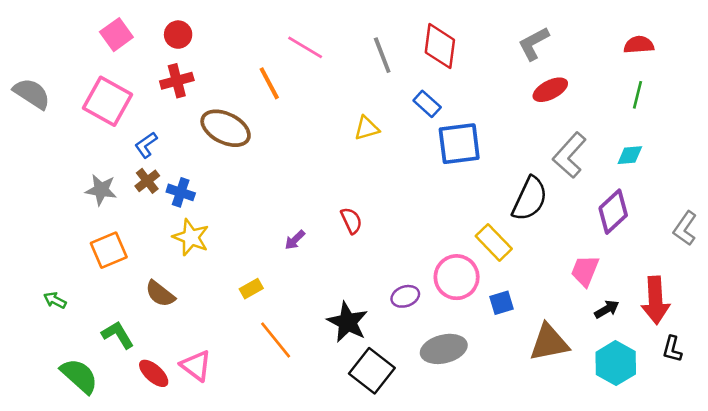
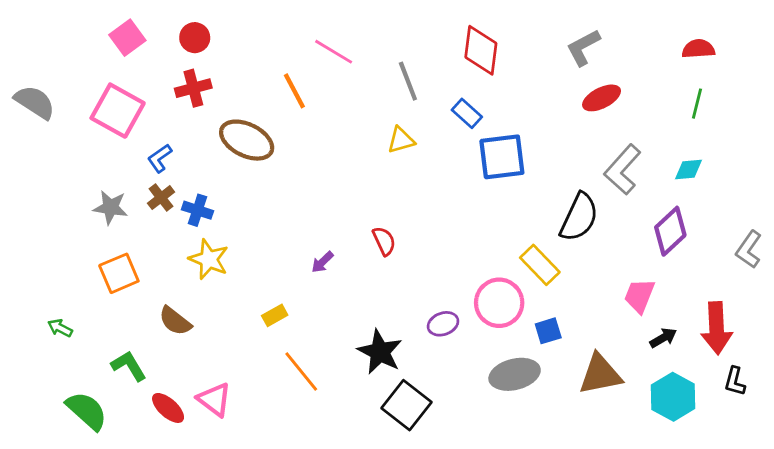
gray line: (382, 55) -> (408, 81), moved
gray ellipse: (444, 349) -> (515, 374), moved

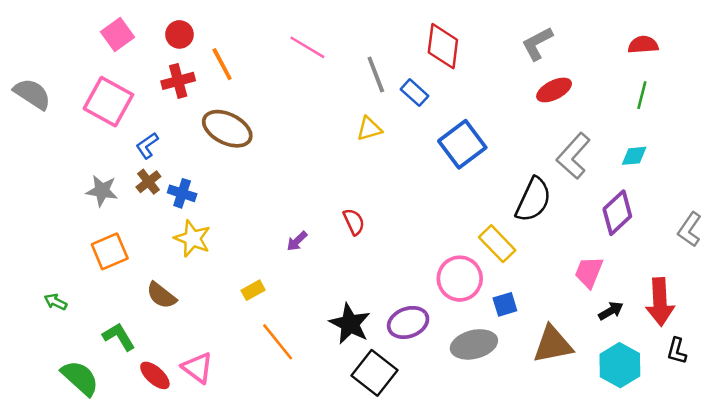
orange line: (294, 91) -> (222, 64), moved
blue rectangle: (467, 113) -> (415, 93), moved
blue square: (502, 157) -> (462, 144), turned -30
purple ellipse: (443, 324) -> (408, 322), moved, size x1.4

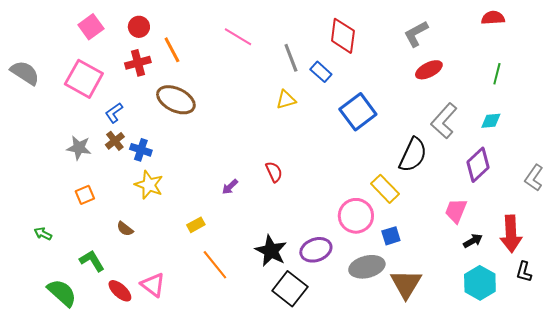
red semicircle: (643, 45) -> (493, 18), moved
orange square: (110, 251) -> (85, 195), size x0.7
brown semicircle: (161, 295) -> (125, 229), size x0.7
brown triangle: (553, 344) -> (406, 284), moved, turned -48

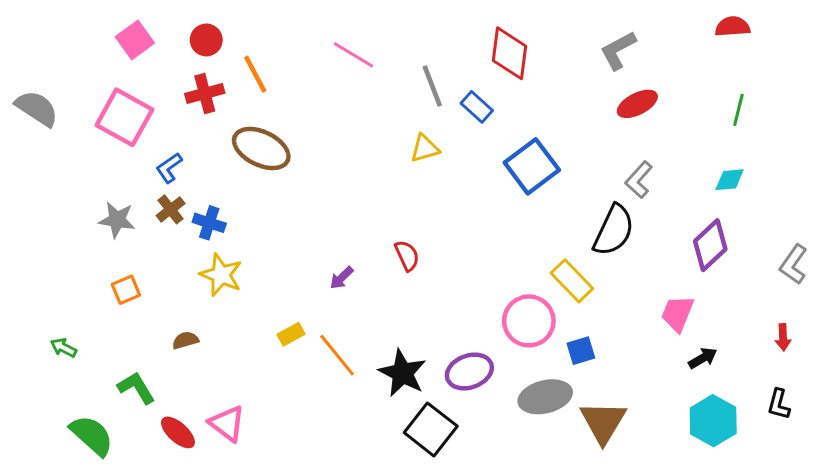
gray L-shape: (444, 121) -> (639, 180), moved, size x0.7
brown semicircle: (125, 229) -> (185, 340), turned 126
red arrow: (511, 234) -> (783, 337), moved, size x0.5
orange line: (215, 265) -> (337, 355), moved

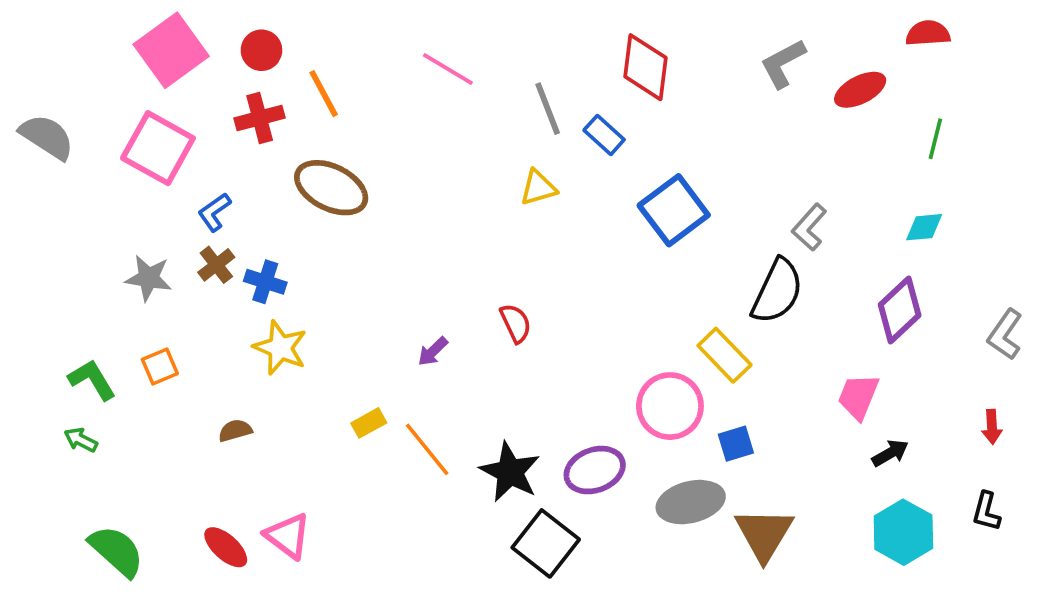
pink square: (135, 40) -> (171, 50), size x1.5
red ellipse: (637, 104) -> (860, 90), moved
green L-shape: (136, 388) -> (92, 380), moved

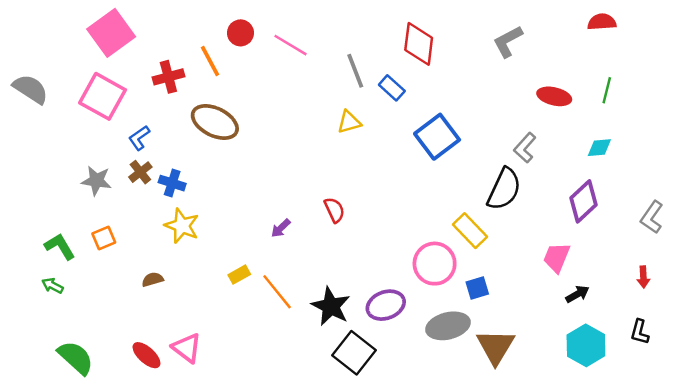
red circle: (261, 50) -> (240, 33), moved
red ellipse: (860, 90) -> (554, 96), moved, turned 40

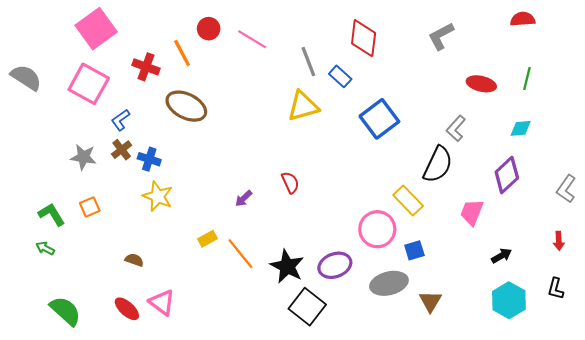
red cross: (168, 77) -> (146, 67), turned 35
yellow triangle: (349, 122) -> (303, 106), size x1.5
pink trapezoid: (557, 257) -> (472, 212), moved
brown semicircle: (153, 279) -> (134, 260), moved, turned 36
brown triangle: (496, 347) -> (430, 301), size x0.7

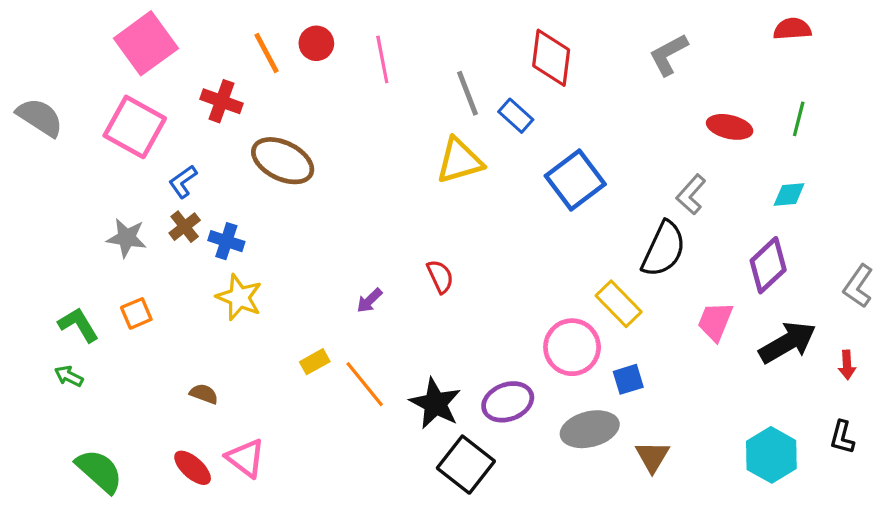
pink line: (252, 39) -> (382, 59), turned 48
orange line: (182, 53) -> (267, 53), moved
black arrow: (501, 256) -> (787, 342), moved, size x1.8

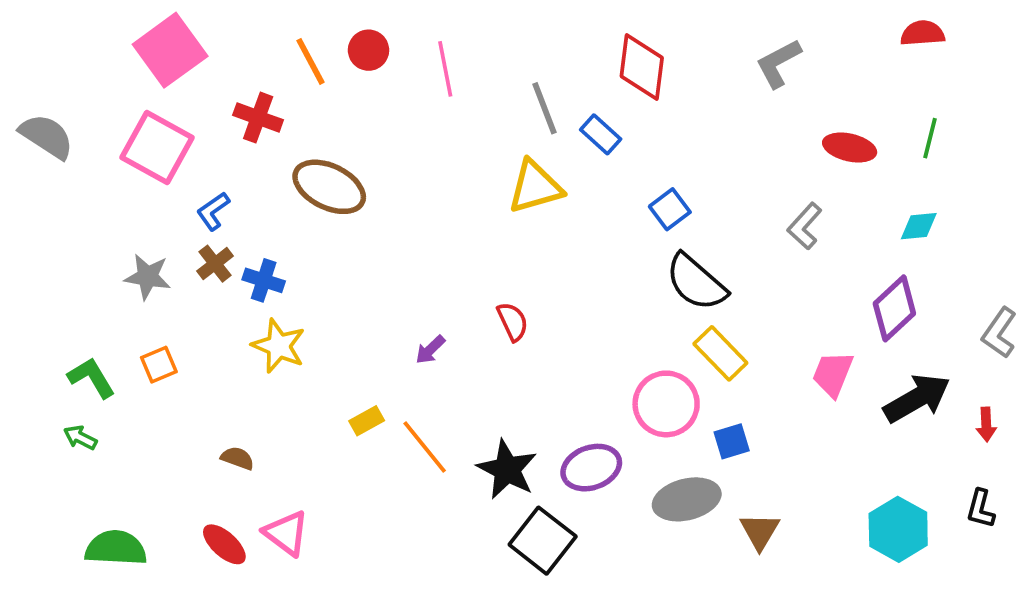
blue square: (575, 180) -> (670, 209), size x0.6
black semicircle: (664, 249) -> (696, 282), moved, turned 106
green semicircle: (99, 471) -> (116, 548), turned -39

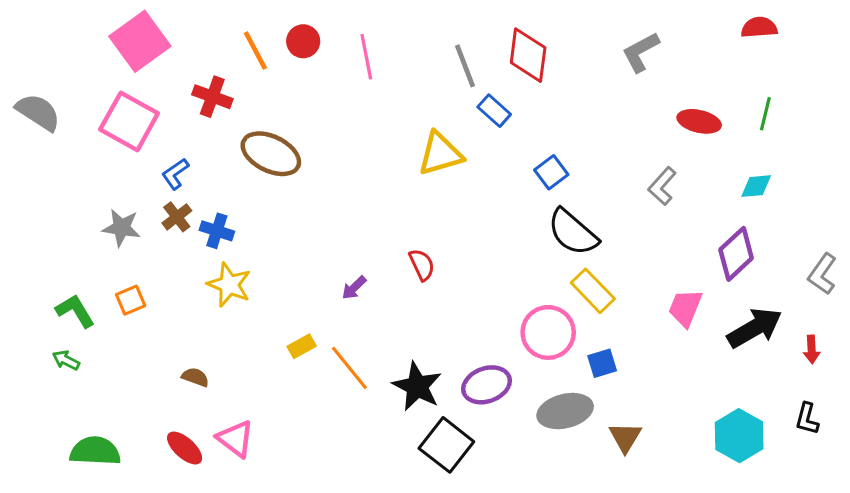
gray line: (544, 108) -> (465, 66), moved

